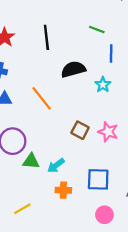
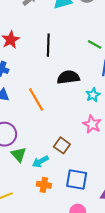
brown square: (80, 130) -> (62, 145), moved
pink star: (108, 132) -> (92, 124), moved
green triangle: (31, 161) -> (19, 155), turned 35

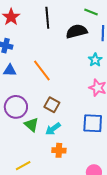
black semicircle: (68, 77) -> (77, 31), moved
brown square: (62, 145) -> (52, 105), moved
blue square: (77, 180) -> (93, 123), moved

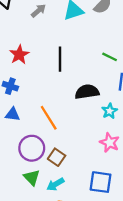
black semicircle: (77, 31) -> (87, 92), moved
purple circle: (16, 107) -> (32, 148), moved

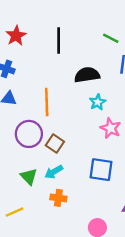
cyan star: (110, 111) -> (98, 102), moved
orange line: (49, 118) -> (47, 102), turned 30
green triangle: (32, 178) -> (29, 177), moved

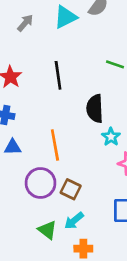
black semicircle: (87, 75) -> (95, 109), turned -75

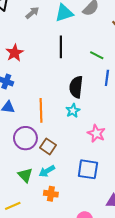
black line: (58, 75) -> (61, 47), moved
cyan star: (111, 137) -> (73, 111), moved

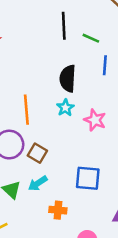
black line: (61, 47) -> (64, 26), moved
pink star: (96, 133) -> (95, 120), moved
orange cross: (51, 194) -> (58, 210), moved

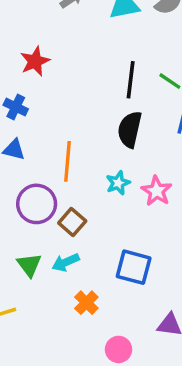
black line: (64, 26) -> (131, 80), moved
cyan star: (65, 108) -> (118, 183), moved
orange cross: (58, 210) -> (86, 303), turned 30

